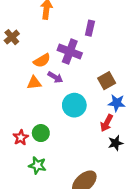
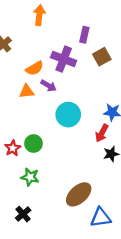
brown square: (107, 81) -> (102, 57), moved

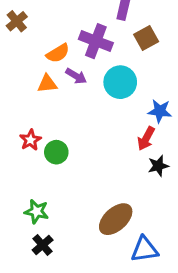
cyan circle: (68, 115) -> (120, 82), moved
red star: (13, 148) -> (30, 140), moved
green star: (30, 177) -> (37, 211), moved

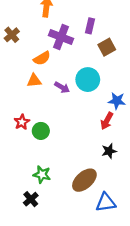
purple cross: (96, 41) -> (61, 37), moved
purple arrow: (76, 76) -> (62, 87), moved
black star: (158, 166) -> (109, 151), moved
green star: (37, 211) -> (42, 175), moved

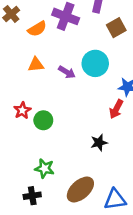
orange semicircle: (42, 58) -> (37, 29), moved
black star: (109, 151) -> (99, 143), moved
brown ellipse: (84, 180) -> (80, 190), moved
black cross: (31, 199) -> (32, 196), turned 32

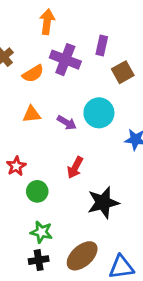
red arrow: (116, 109) -> (75, 168), moved
green circle: (43, 120) -> (37, 191), moved
black star: (99, 143) -> (103, 203), size x1.6
black cross: (32, 196) -> (39, 260), moved

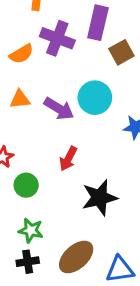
purple rectangle: (102, 46) -> (98, 23), size x1.5
purple arrow: (67, 123) -> (59, 109), size x1.4

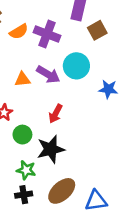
purple cross: (57, 38) -> (47, 34), moved
orange triangle: (20, 99) -> (22, 79), moved
black star: (100, 198) -> (51, 149), moved

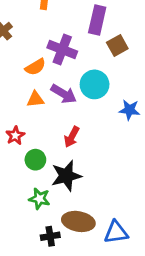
orange semicircle: (19, 32) -> (35, 67), moved
brown ellipse: (62, 191) -> (78, 221), turned 52
black cross: (24, 195) -> (50, 236), moved

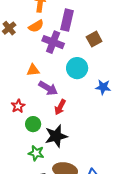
purple rectangle: (97, 20) -> (67, 20), moved
orange semicircle: (35, 67) -> (36, 26), moved
purple arrow: (64, 94) -> (48, 88), moved
orange triangle: (35, 99) -> (33, 70), moved

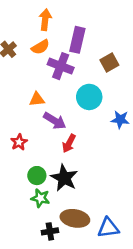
green circle: (33, 124) -> (37, 176), moved
black star: (56, 136) -> (64, 178), turned -30

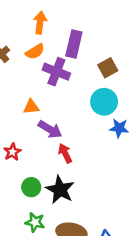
cyan circle: (89, 97) -> (104, 102), moved
red arrow: (69, 143) -> (65, 153), turned 126
green star: (40, 198) -> (35, 222), moved

